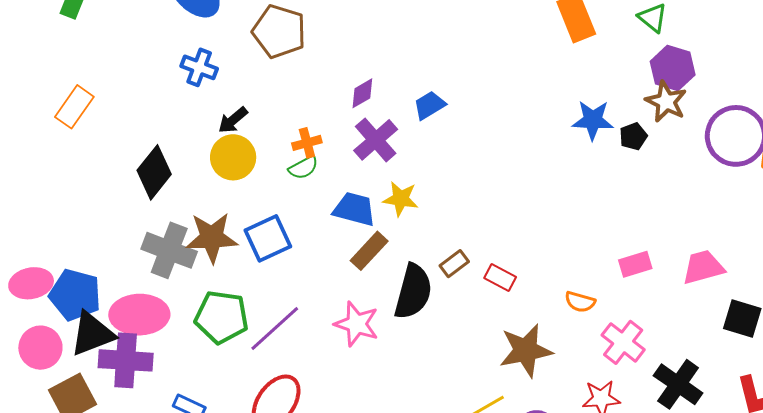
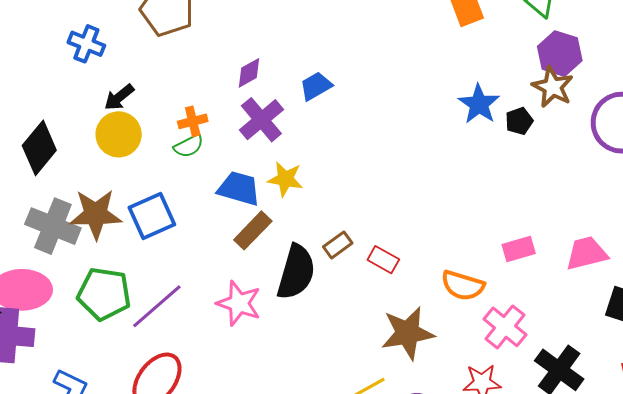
blue star: (593, 120) -> (479, 104), turned 30
orange semicircle: (580, 302) -> (463, 285), size x1.4

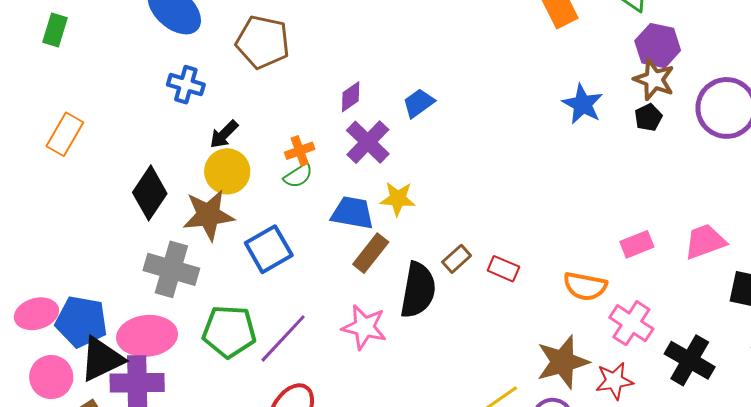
black pentagon: (519, 121) -> (648, 117), moved
brown star: (96, 214) -> (208, 215), moved
brown star: (408, 333) -> (563, 362), moved

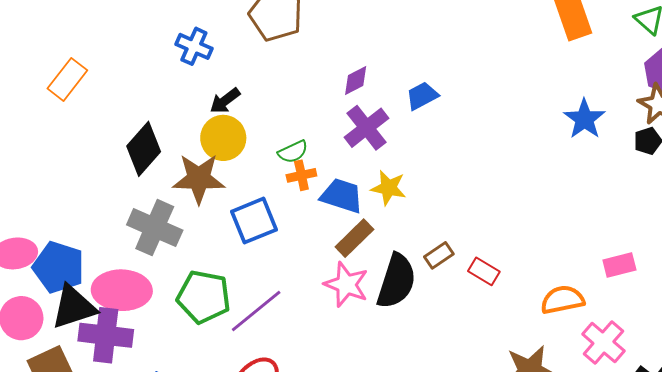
orange cross: (300, 151) -> (301, 175), moved
orange semicircle: (585, 286) -> (562, 300), turned 150
pink star: (364, 327) -> (346, 284), moved

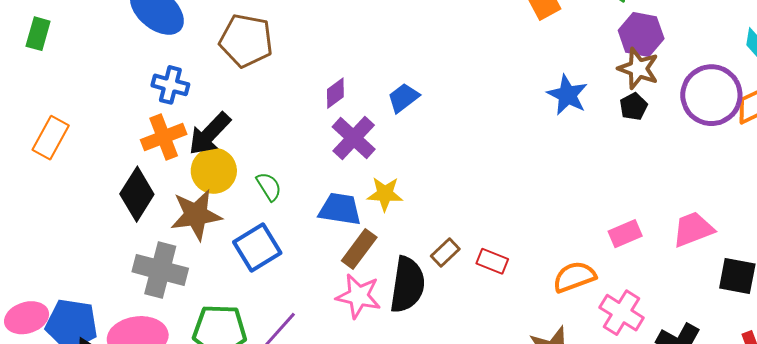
black arrow: (225, 101) -> (210, 134), size x1.5
green semicircle: (293, 152) -> (269, 186), moved, turned -88
orange cross: (301, 175) -> (164, 137), moved, size x1.5

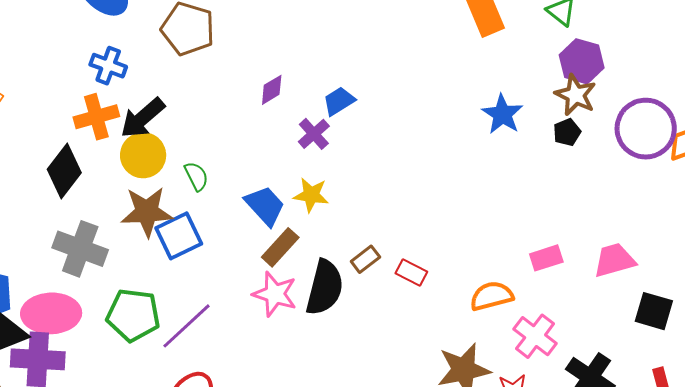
purple cross: (354, 138) -> (314, 134), moved, size x0.7
blue trapezoid: (340, 209) -> (265, 206), turned 33
brown star: (196, 215) -> (147, 212), moved

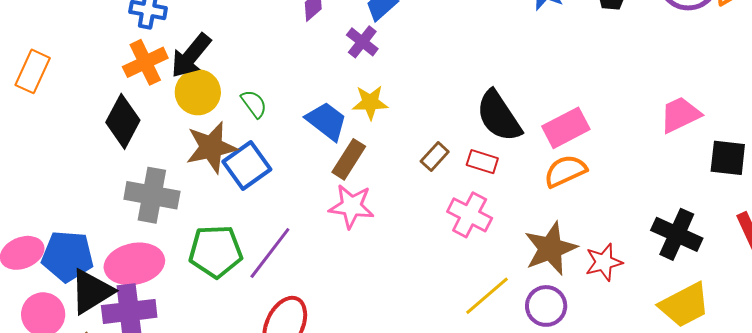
pink rectangle: (546, 258) -> (566, 128), moved, size x1.4
black semicircle: (325, 288) -> (499, 116), moved, turned 142
pink cross: (535, 336) -> (470, 215), moved

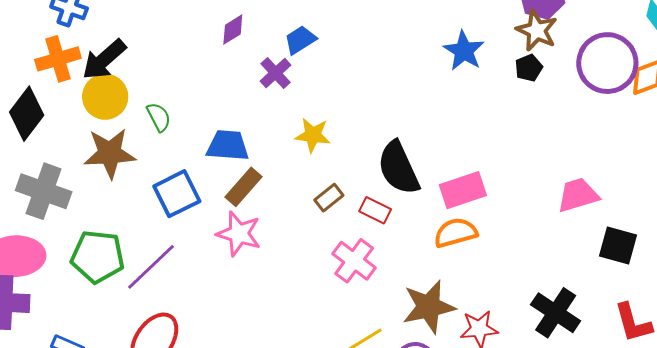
yellow star: (370, 102) -> (313, 135), moved
blue trapezoid: (327, 121) -> (228, 146), turned -42
blue square: (247, 166) -> (177, 194), moved

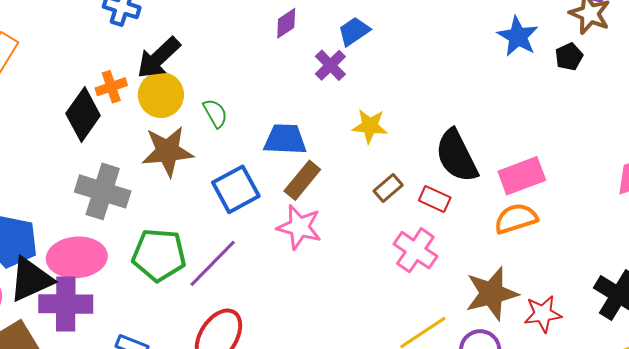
orange cross: (58, 59) -> (111, 87), moved, size x0.7
black pentagon: (529, 68) -> (569, 57), moved

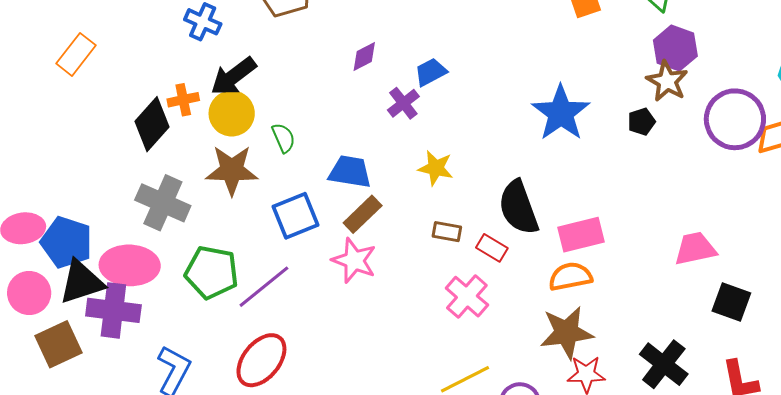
blue star: (518, 36) -> (561, 113), moved, size x1.4
brown rectangle: (388, 188) -> (447, 232), turned 44
brown star: (492, 294) -> (567, 333), moved

